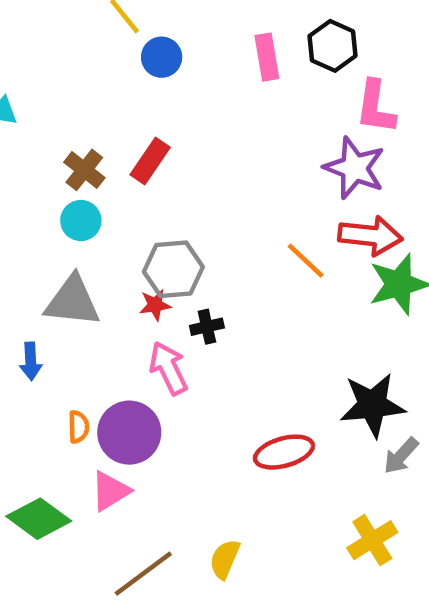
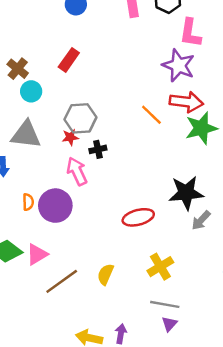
brown cross: (84, 170) -> (18, 69), moved
pink triangle: (110, 491) -> (37, 254), moved
yellow cross: (372, 540) -> (160, 267), moved

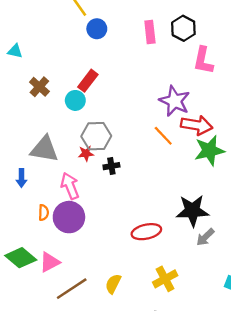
purple star: (178, 65) -> (175, 101), moved
cyan circle: (31, 91) -> (75, 100), moved
pink arrow: (77, 171) -> (70, 186), moved

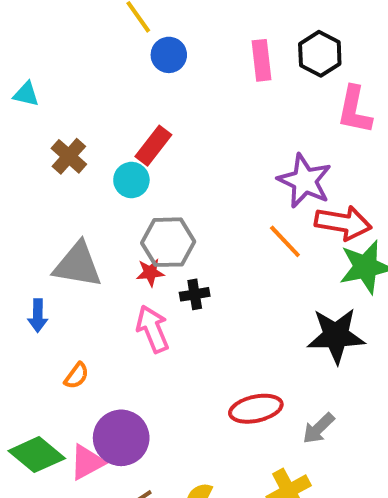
pink arrow: (70, 186) -> (153, 329), moved
black star: (192, 211) -> (336, 336), moved
orange semicircle: (44, 213) -> (76, 376), turned 35
purple circle: (69, 217) -> (121, 438), moved
gray arrow: (205, 237) -> (318, 428), moved

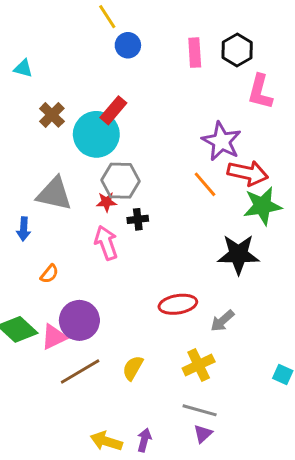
cyan circle: (131, 180) -> (96, 134), size x1.8

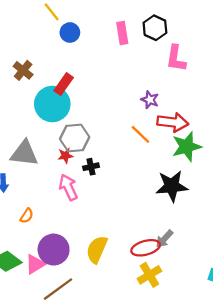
brown cross: (52, 115) -> (23, 70), moved
purple star: (221, 141) -> (150, 100), size x0.6
red ellipse: (178, 304) -> (146, 248), moved
yellow semicircle: (133, 368) -> (97, 249), moved, size x1.4

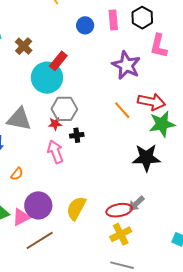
blue circle: (70, 33) -> (85, 25), moved
purple star: (150, 100) -> (126, 65), moved, size x1.8

